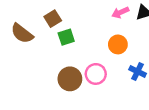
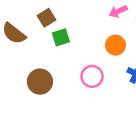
brown circle: (70, 79) -> (40, 82), moved

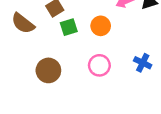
orange circle: (116, 45) -> (101, 26), moved

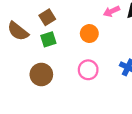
green square: (69, 27) -> (48, 39), moved

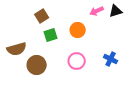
brown semicircle: (18, 31) -> (17, 49), moved, turned -54
green square: (48, 39) -> (51, 35), moved

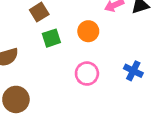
brown circle: (37, 65) -> (16, 99), moved

